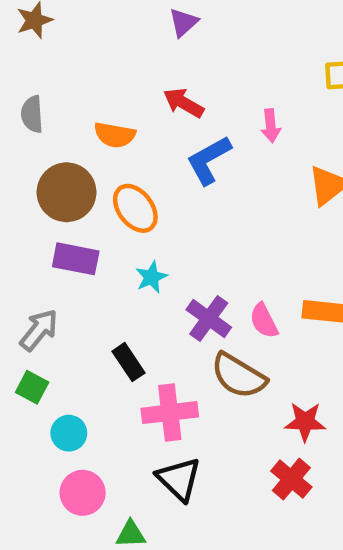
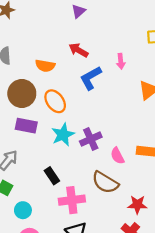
cyan star: (151, 277) -> (63, 135), size x1.5
purple cross: (209, 318) -> (91, 139), moved, turned 30

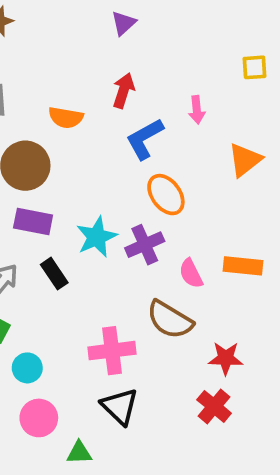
red arrow: (78, 50) -> (124, 91), turned 78
orange ellipse: (55, 101) -> (166, 195), moved
black rectangle: (52, 176) -> (54, 274), moved

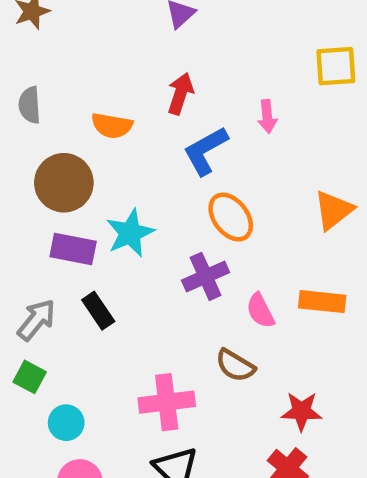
yellow square: (255, 67) -> (336, 66), size x1.4
orange triangle: (245, 160) -> (334, 210), moved
cyan star: (97, 237) -> (130, 233), moved
brown semicircle: (170, 320) -> (235, 366), size x0.7

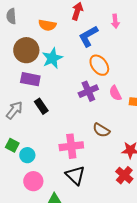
cyan star: (130, 233) -> (52, 58), moved
pink semicircle: (260, 311) -> (115, 93), moved
green square: (30, 377) -> (12, 145), moved

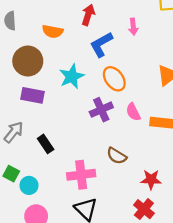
cyan star: (52, 58) -> (72, 76), moved
black rectangle: (41, 106) -> (46, 144), moved

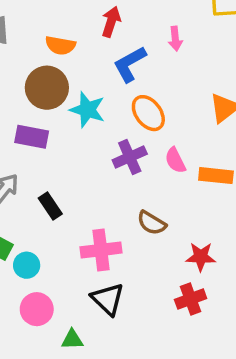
brown circle: (28, 61) -> (47, 88), moved
cyan star: (72, 76) -> (87, 110), turned -30
red cross: (144, 209) -> (191, 299), turned 30

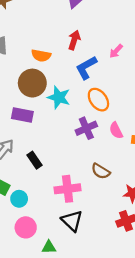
pink arrow: (175, 39) -> (116, 51), turned 48

